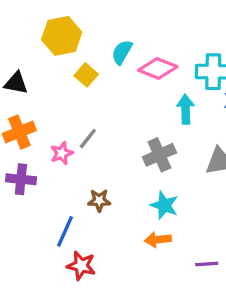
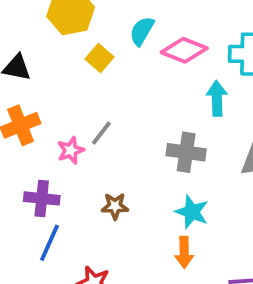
gray cross: (159, 155) -> (186, 152), turned 32
purple cross: (21, 179) -> (42, 198), moved
blue line: (65, 231) -> (49, 243), moved
orange arrow: (158, 240) -> (184, 252), turned -85

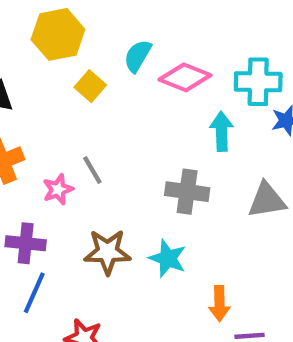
gray line: (101, 133) -> (92, 170), turned -68
brown star: (115, 206) -> (107, 252), size x1.5
cyan star: (192, 212) -> (168, 258), moved
orange arrow: (184, 252) -> (219, 304), moved

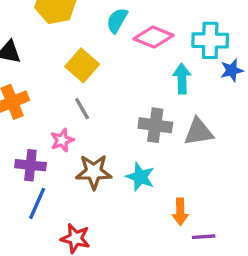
yellow square: (90, 86) -> (82, 65), moved, size x1.4
pink star: (58, 189) -> (62, 140), moved
gray triangle: (267, 200) -> (199, 132), moved

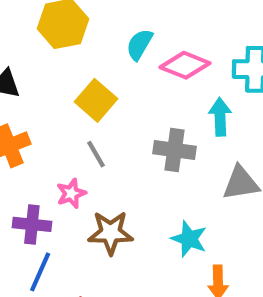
gray cross: (155, 125) -> (175, 150), moved
cyan star: (140, 177) -> (189, 239), moved

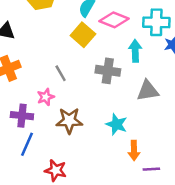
yellow square: (96, 100) -> (83, 35), moved

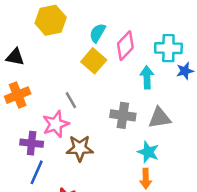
pink diamond: (114, 20) -> (125, 46), turned -68
gray cross: (108, 71) -> (123, 115), moved
pink star: (46, 97) -> (56, 124), size x1.5
cyan star: (117, 124) -> (148, 152), moved

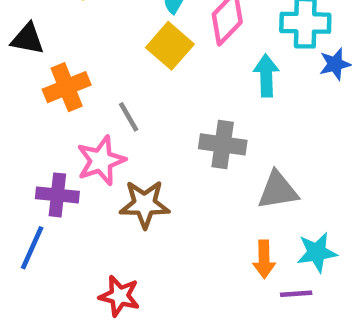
orange cross: (18, 95) -> (67, 87), moved
gray triangle: (160, 118) -> (278, 190), moved
cyan star: (148, 152) -> (317, 252), moved, turned -30
blue line: (37, 172) -> (32, 248), moved

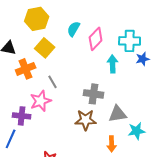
yellow square: (170, 46) -> (45, 48), moved
brown star: (145, 204) -> (86, 120), moved
cyan star: (317, 252) -> (137, 131), moved

